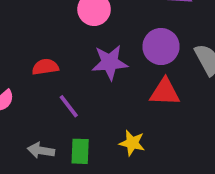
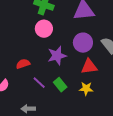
yellow star: (132, 143) -> (86, 89), moved
green rectangle: (80, 151) -> (60, 85), moved, turned -32

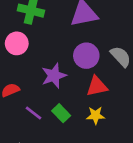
pink circle: (44, 29) -> (17, 43), moved

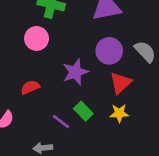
red triangle: (97, 86) -> (121, 83), turned -30
purple line: (33, 113) -> (61, 121), moved

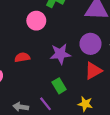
yellow star: (119, 113) -> (85, 104), moved
purple line: (61, 121) -> (45, 104), moved

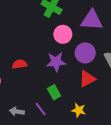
pink circle: (36, 21) -> (63, 34), moved

